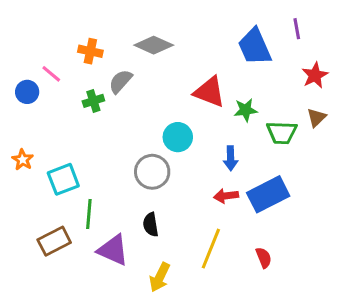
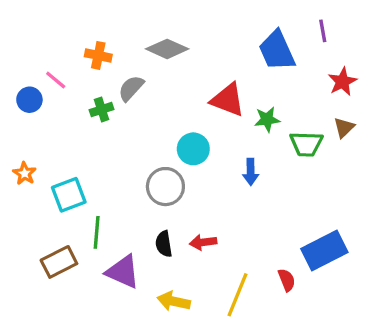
blue rectangle: (268, 194) -> (324, 250), moved
red arrow: (226, 196) -> (203, 242), moved
yellow line: (211, 249) -> (238, 295), moved
yellow arrow: (160, 277) -> (174, 301), turned 76

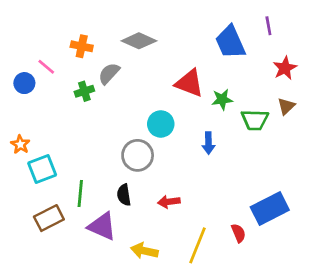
cyan square: (69, 195) -> (42, 169), moved
black semicircle: (164, 244) -> (124, 195), moved

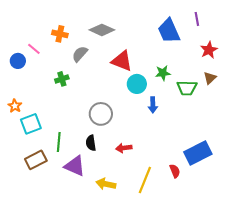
red triangle: (189, 83) -> (122, 61), moved
green cross: (84, 91) -> (62, 79), moved
cyan circle: (161, 124) -> (137, 84), moved

